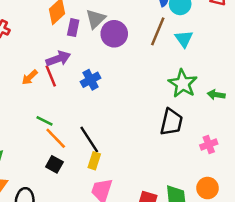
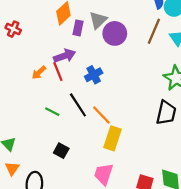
orange line: (56, 138) -> (101, 115), moved
black line: (89, 140) -> (78, 105), moved
yellow rectangle: (94, 161) -> (113, 138), moved, size x1.5

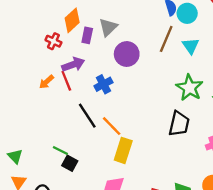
red cross: (13, 29) -> (53, 41), moved
purple circle: (115, 33) -> (127, 54), moved
green line: (52, 112) -> (60, 150), moved

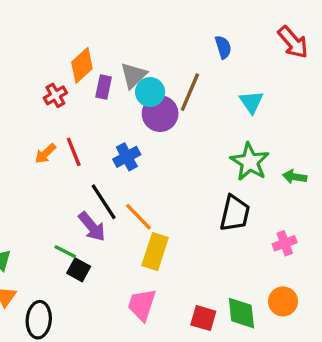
cyan circle: (187, 13) -> (150, 92), moved
brown line: (166, 39) -> (190, 92), moved
red cross: (53, 41) -> (55, 95), turned 35
purple arrow: (73, 64) -> (92, 227), moved, turned 70

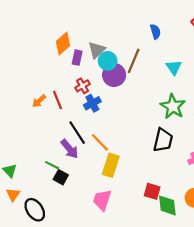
red cross: (55, 95) -> (83, 86), moved
red square: (203, 318) -> (152, 191), moved
black ellipse: (39, 320) -> (35, 210), turned -40

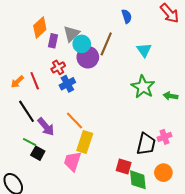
black line: (77, 133) -> (27, 111), moved
black trapezoid: (163, 140) -> (146, 144), moved
pink trapezoid: (102, 200) -> (72, 161), moved

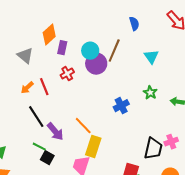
gray triangle: (71, 34) -> (25, 56), moved, turned -36
blue cross: (67, 84) -> (121, 106), moved
green star: (143, 87) -> (150, 93), size x0.6

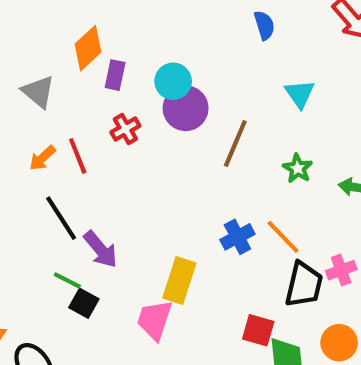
brown line: (114, 51) -> (235, 144), moved
blue cross: (121, 106) -> (237, 237), moved
orange line: (83, 126) -> (283, 237), moved

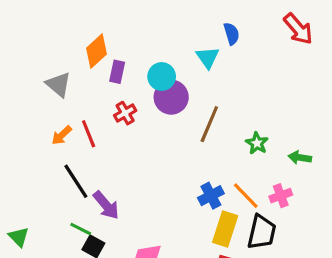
cyan triangle: (300, 94) -> (208, 57), moved
pink cross: (341, 270) -> (281, 196), moved
yellow rectangle: (179, 280) -> (225, 229), moved

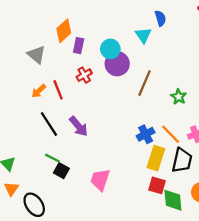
purple arrow: (106, 205) -> (79, 126), moved

